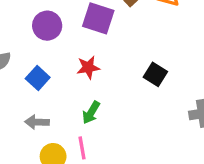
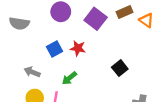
blue square: (38, 78) -> (54, 49), moved

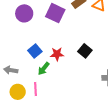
red star: (78, 48) -> (57, 54), moved
blue square: (54, 49) -> (35, 51), moved

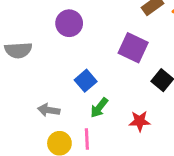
purple square: (55, 13) -> (133, 48), moved
red star: (57, 54) -> (140, 121), moved

